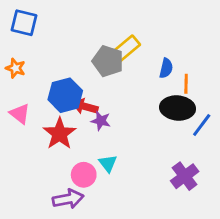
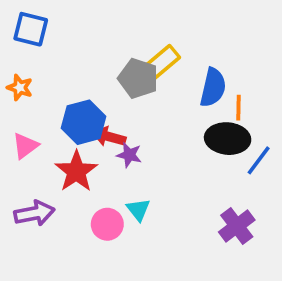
blue semicircle: (166, 68) -> (213, 88), size x1.5
pink triangle: (20, 114) -> (25, 146), turned 45
purple arrow: (68, 199) -> (34, 213), moved

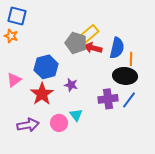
orange star: (20, 88) -> (11, 36), moved
red arrow: (109, 137) -> (93, 48), moved
blue line: (259, 160) -> (129, 100), moved
purple arrow: (34, 213) -> (28, 125), moved
purple cross: (237, 226) -> (108, 99), moved, turned 30

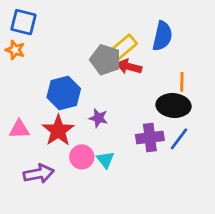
blue semicircle: (117, 48) -> (162, 36), moved
pink triangle: (14, 80) -> (19, 129), moved, turned 35
pink circle: (59, 123) -> (82, 157), moved

